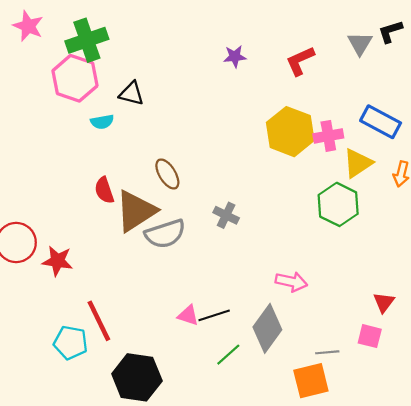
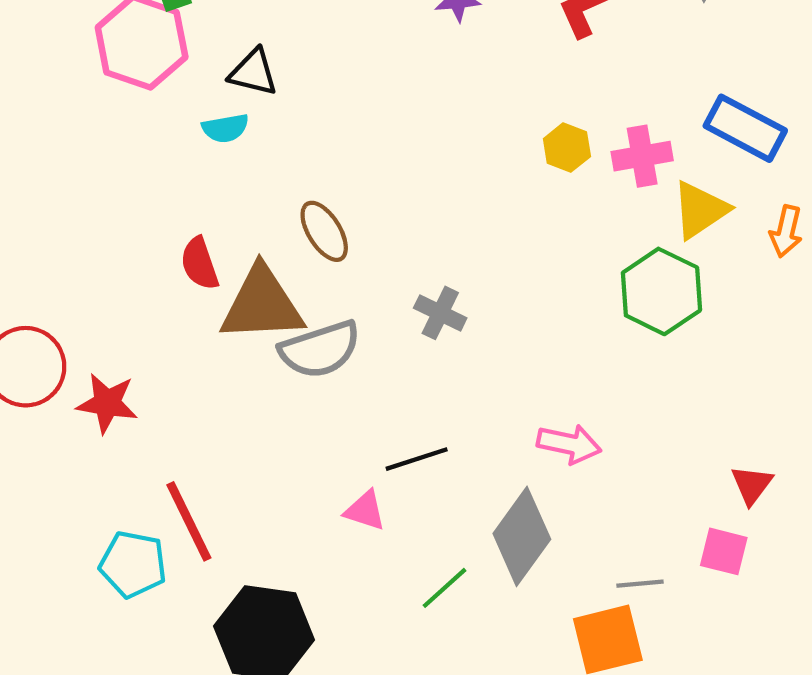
cyan semicircle: (102, 122) -> (225, 128), moved
yellow hexagon: (290, 132) -> (567, 148), size x0.5
brown triangle: (136, 211) -> (262, 304), turned 30
black line: (214, 315) -> (417, 459), moved

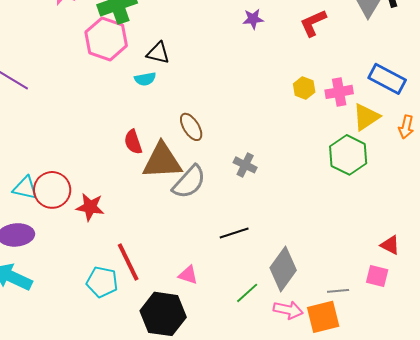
gray semicircle: (320, 349) -> (189, 182), turned -30
pink arrow: (569, 444) -> (288, 310), moved
red triangle: (752, 485) -> (390, 245), turned -40
pink triangle: (365, 511) -> (188, 275), moved

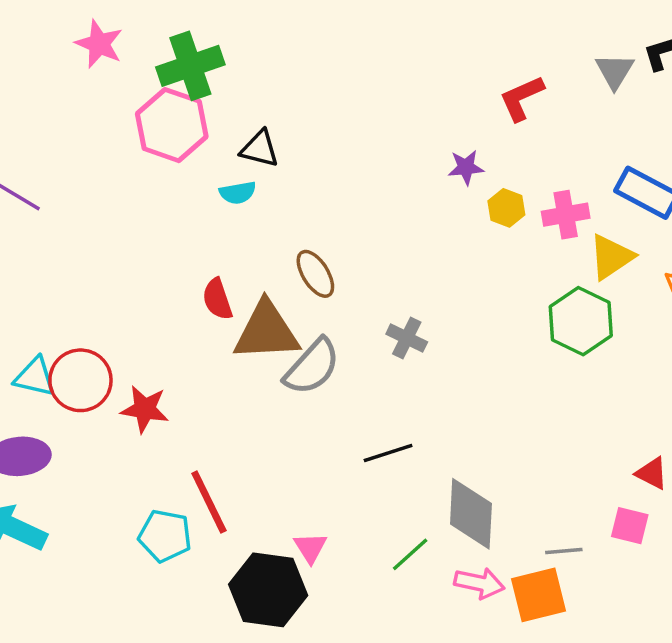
purple star: (253, 19) -> (466, 167), moved
gray diamond: (283, 269) -> (471, 514), turned -33
pink triangle: (188, 275) -> (310, 548), moved, turned 40

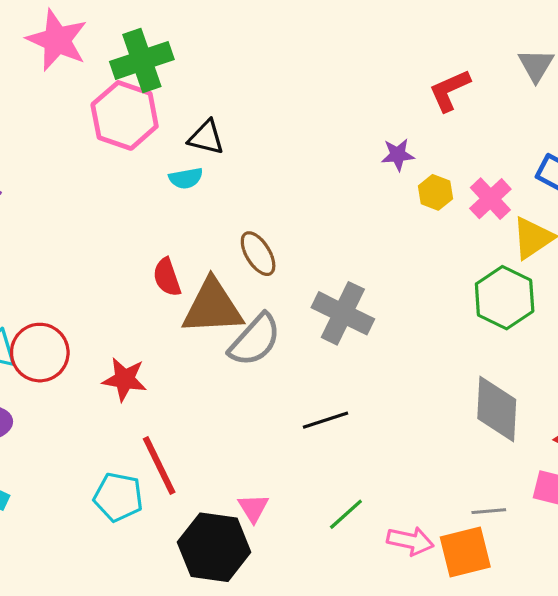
pink star: (99, 44) -> (57, 40), size x1.4
pink cross: (566, 215) -> (490, 199), turned -33
gray cross: (407, 338) -> (343, 313), size x1.6
red star: (145, 409) -> (125, 379), moved
gray diamond: (471, 514) -> (497, 409), moved

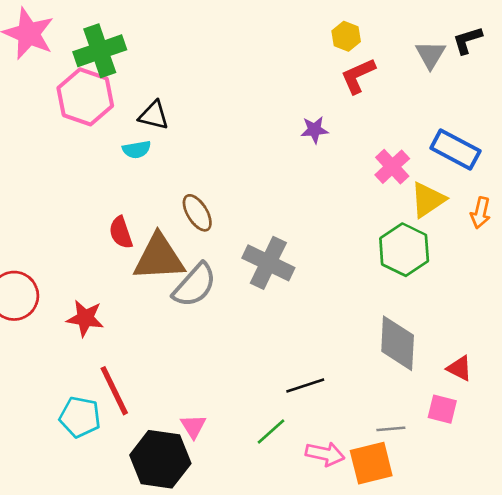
yellow hexagon: (435, 192) -> (346, 36), moved
black line: (326, 420) -> (305, 385), moved

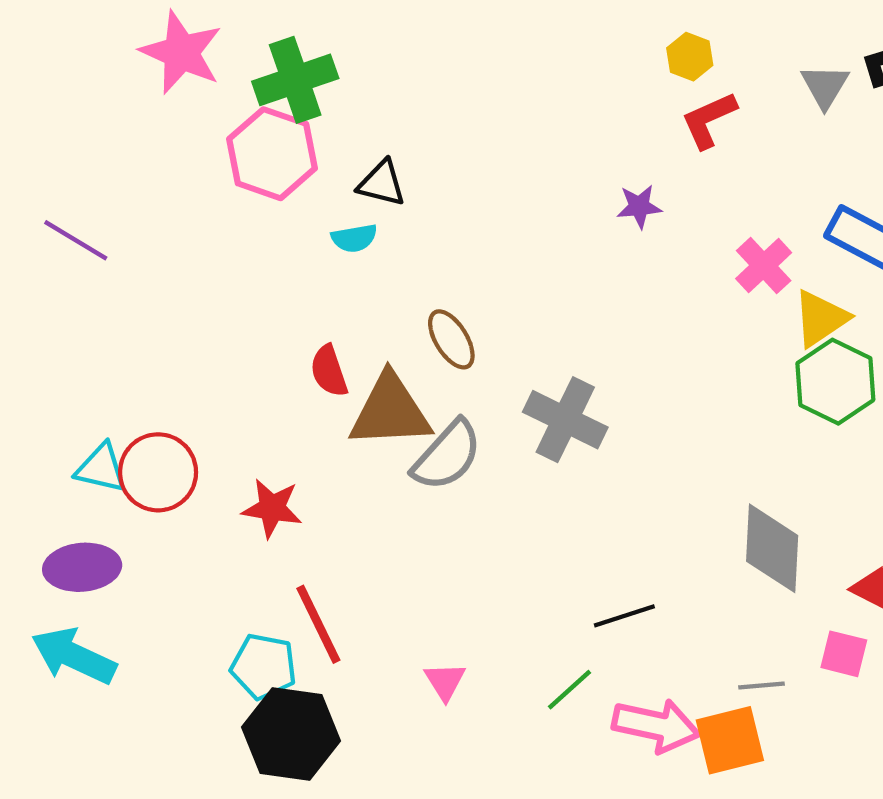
green hexagon: (404, 250) -> (835, 382), moved
pink arrow: (325, 454) -> (656, 726), size x1.4
black hexagon: (160, 459) -> (291, 734), moved

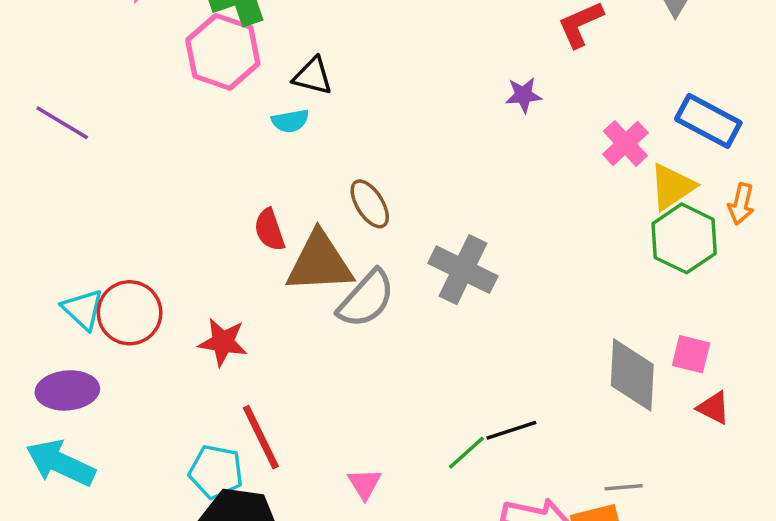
cyan triangle: (101, 468) -> (83, 309), turned 30
pink square: (844, 654) -> (691, 354), moved
green line: (570, 690) -> (466, 453), moved

